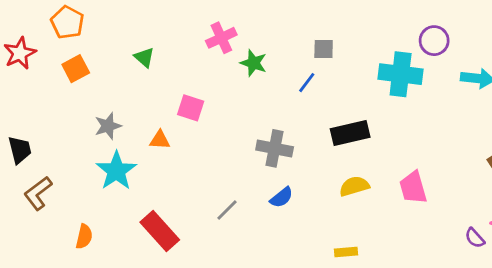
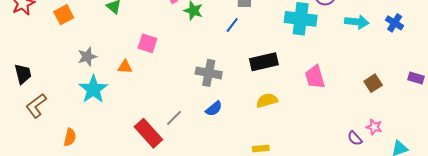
pink trapezoid: (413, 188) -> (315, 77), moved
red rectangle: (160, 231) -> (148, 133), moved

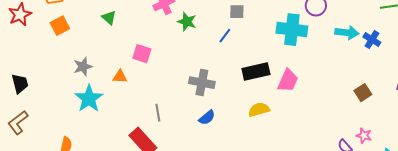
blue cross: (395, 23) -> (372, 40), moved
pink trapezoid: (315, 77) -> (288, 81), moved, turned -140
brown L-shape: (36, 106) -> (18, 123), moved
gray line: (174, 118) -> (158, 113), moved, turned -54

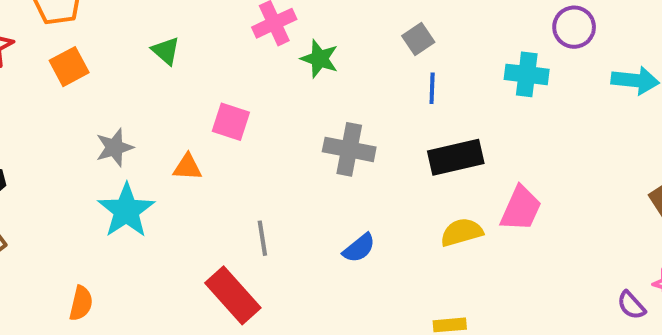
gray square: (237, 12) -> (418, 39), turned -35
cyan cross: (292, 30) -> (527, 74), size x0.7
blue line: (225, 36) -> (432, 88), moved, turned -35
pink trapezoid: (288, 81) -> (521, 209), moved
gray cross: (202, 83) -> (349, 149), moved

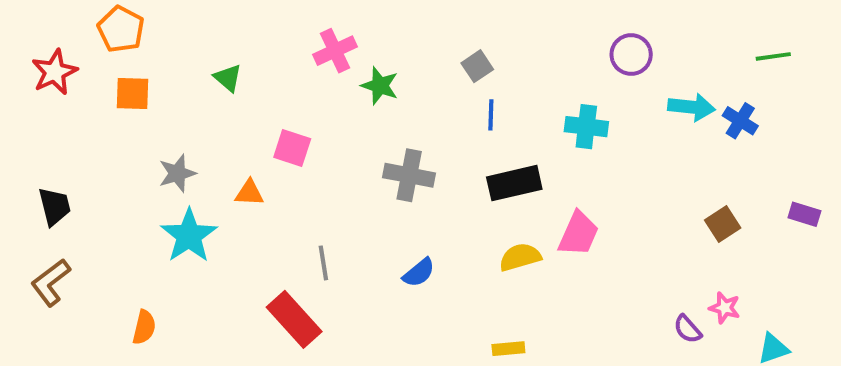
orange square: (69, 67) -> (132, 93), turned 30
cyan cross: (527, 74) -> (586, 127), moved

